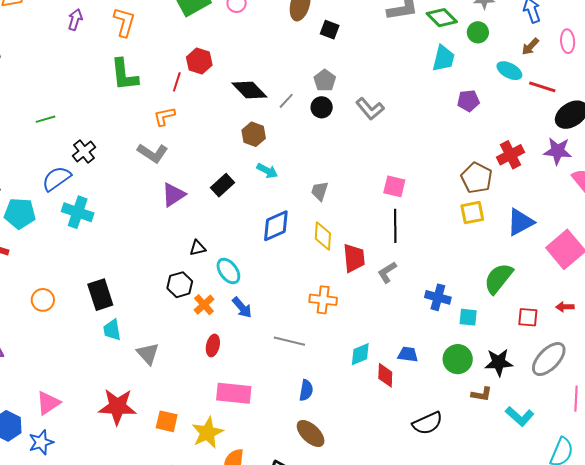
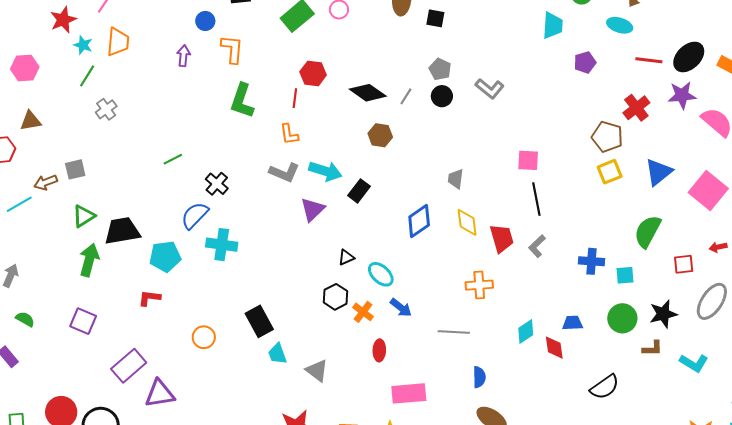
green L-shape: (124, 75) -> (242, 101), turned 36
red line: (542, 87) -> (649, 60), moved
orange L-shape: (164, 116) -> (289, 134), turned -75
cyan arrow: (267, 171) -> (325, 171), moved, size x1.5

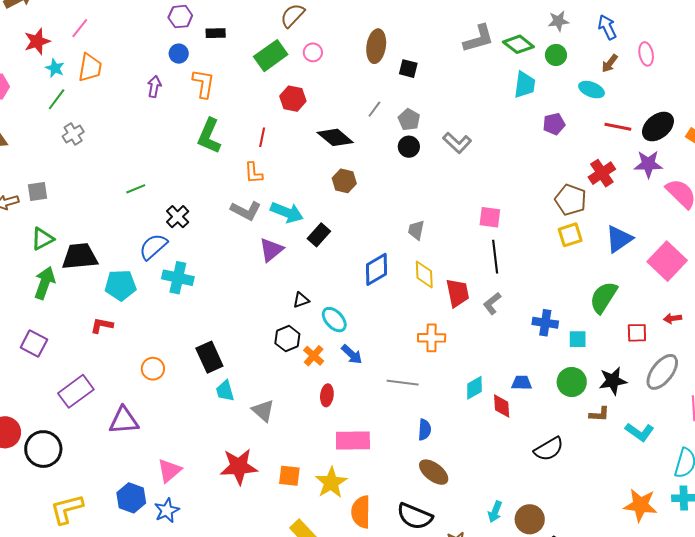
red hexagon: (313, 73) -> (293, 99), moved
gray line: (406, 96) -> (374, 109), moved
purple triangle: (160, 394) -> (124, 420), moved

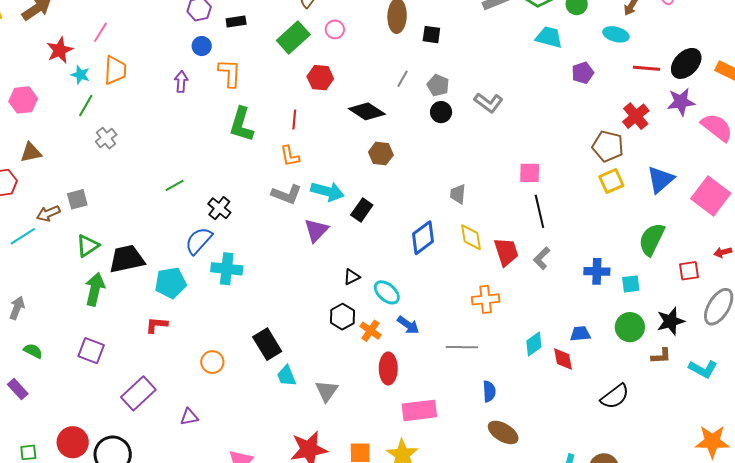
cyan trapezoid: (525, 85) -> (549, 37), turned -76
red ellipse: (327, 395) -> (388, 368), size x1.4
gray triangle: (263, 411) -> (327, 391), turned 30
purple triangle: (124, 420) -> (189, 417), size x0.6

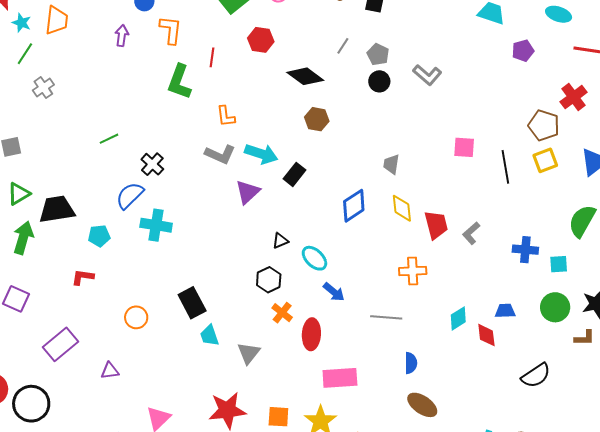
red line: (294, 120) -> (212, 57), moved
black line: (539, 211) -> (505, 167), moved
cyan pentagon: (171, 283) -> (99, 236), size x0.7
orange cross: (370, 331) -> (282, 313), moved

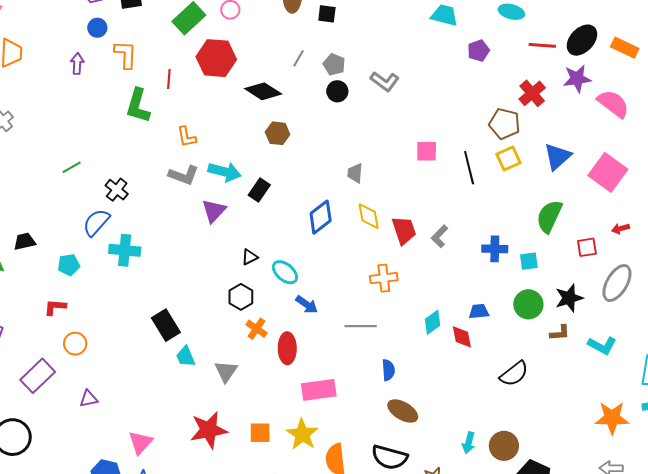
red hexagon: (261, 40) -> (216, 58), size x1.5
black trapezoid: (57, 209) -> (25, 241), size x0.6
orange circle: (136, 317) -> (75, 344), moved

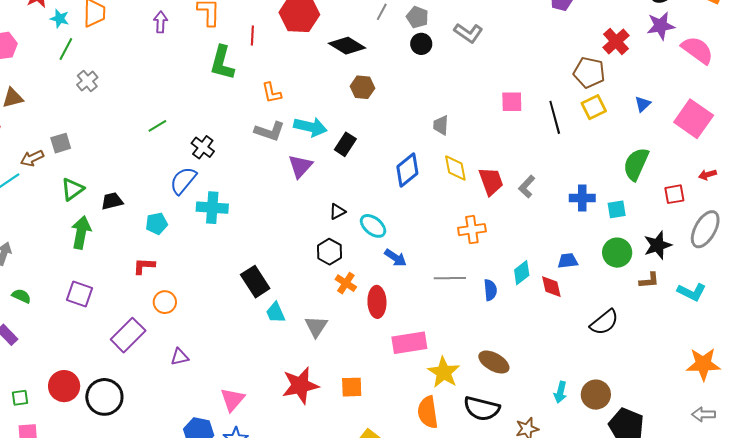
blue triangle: (557, 156) -> (643, 104), size x0.6
blue semicircle: (388, 370) -> (490, 290), moved
yellow star: (302, 434) -> (444, 372), moved

